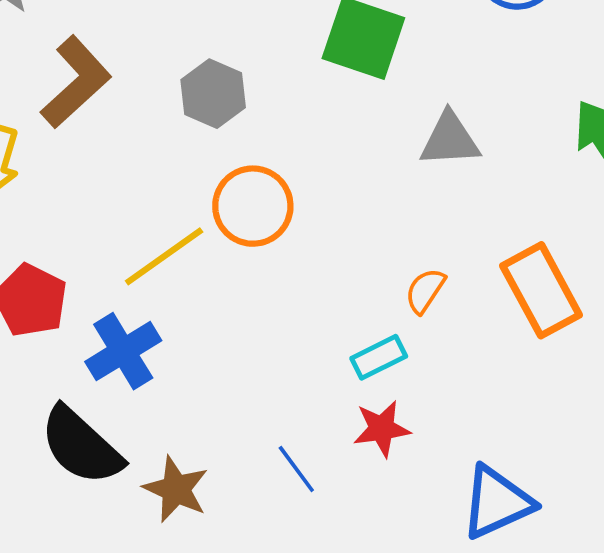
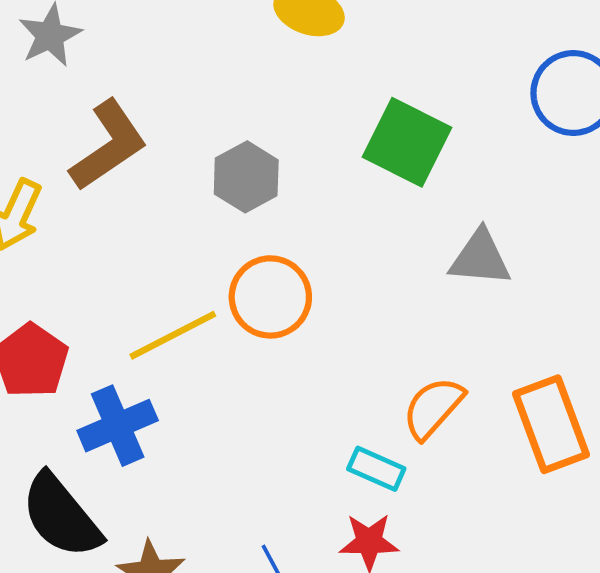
orange semicircle: (425, 291) -> (433, 408), size x1.4
cyan rectangle: (379, 357) -> (376, 469), turned 42

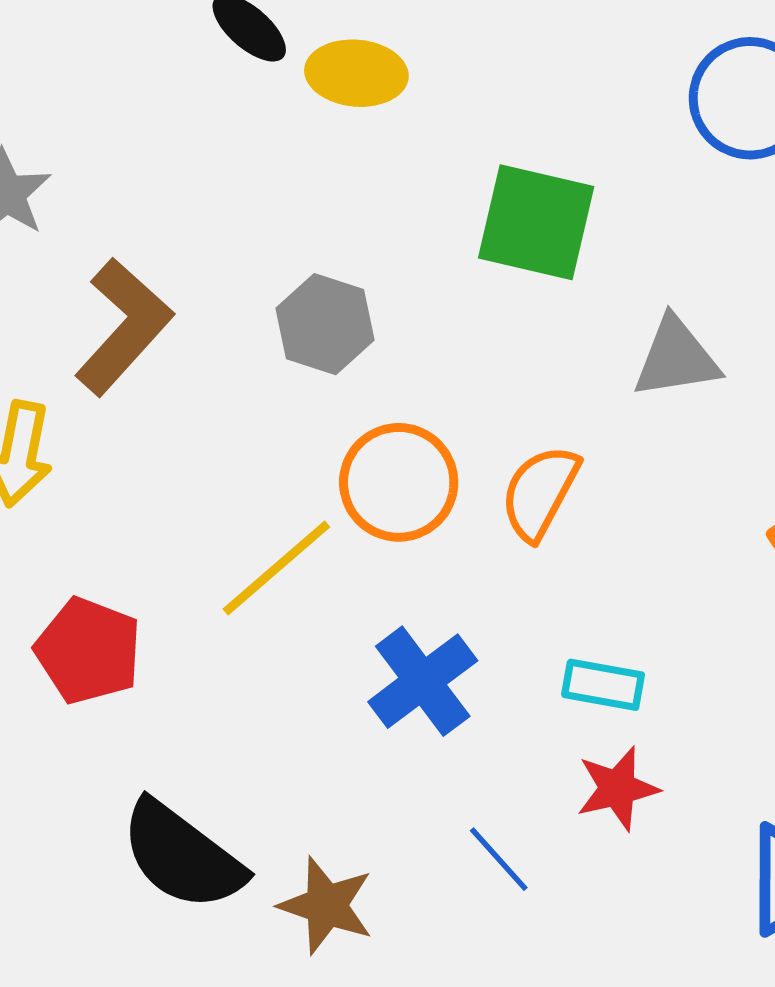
orange semicircle: (433, 408) -> (540, 493), moved
blue cross: (118, 426) -> (423, 681), moved

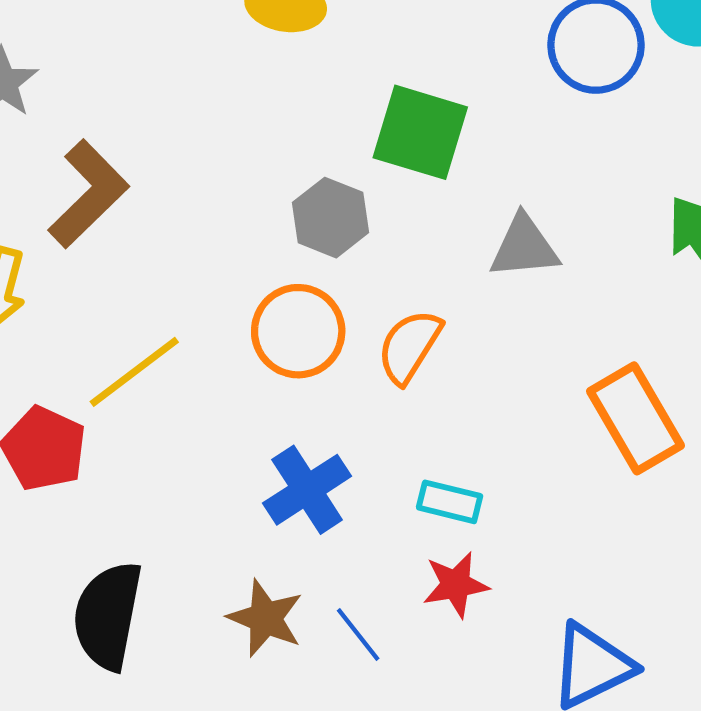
gray hexagon: (325, 324) -> (330, 218), moved
yellow line: (276, 568) -> (134, 372), moved
black semicircle: (182, 856) -> (108, 616), turned 60
brown star: (326, 905) -> (265, 618), moved

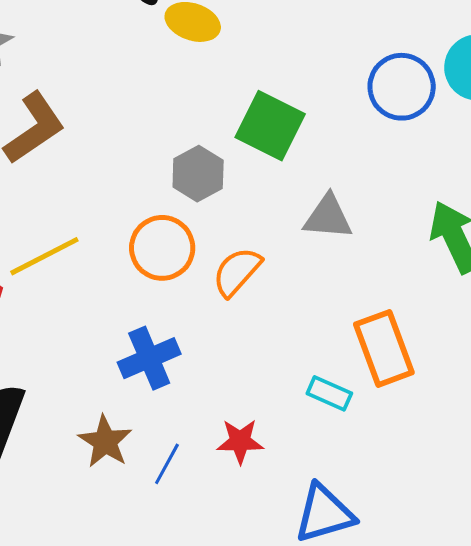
cyan rectangle: (450, 502) -> (329, 393), moved
blue line: (358, 634) -> (167, 464), turned 57

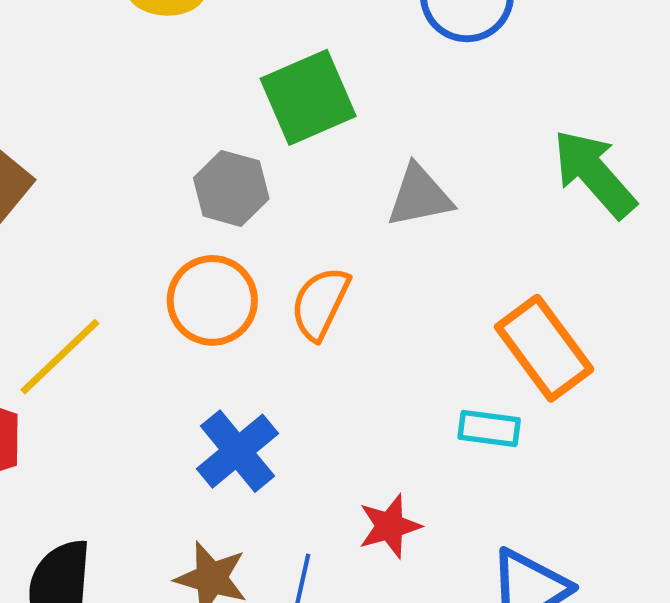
green square: (270, 126) -> (308, 97), turned -34

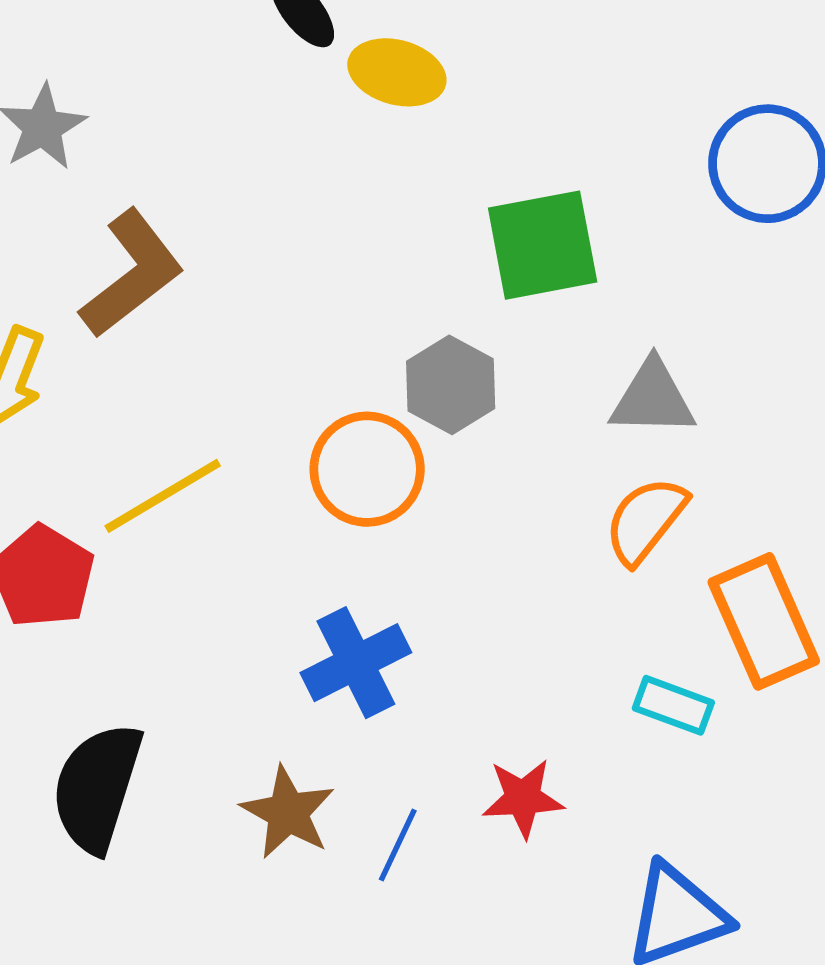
gray hexagon: (231, 188) -> (451, 385), moved
orange semicircle: (320, 303) -> (646, 520), moved

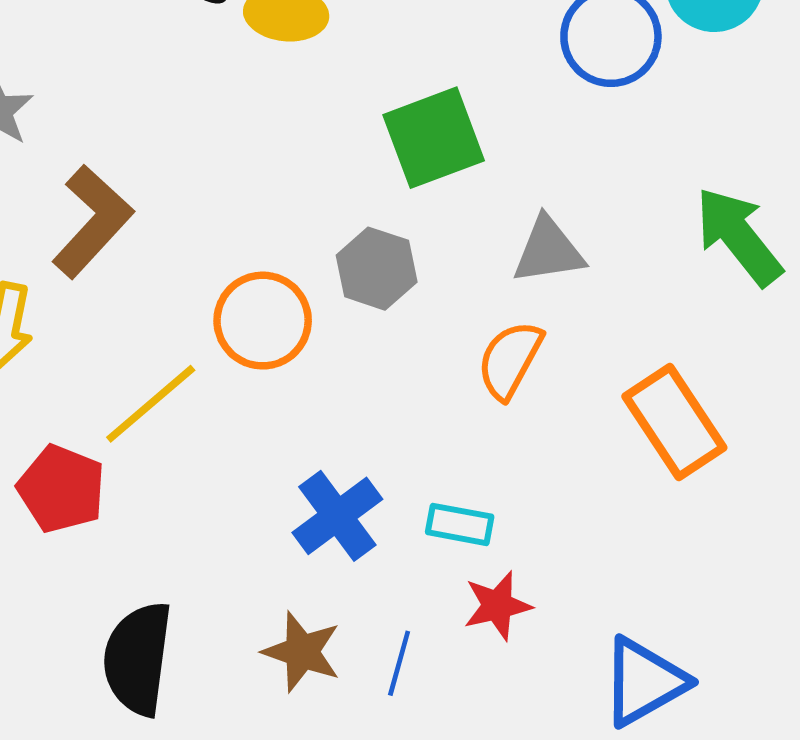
orange circle: (367, 469) -> (263, 321), moved
orange semicircle: (646, 520) -> (510, 360), moved
cyan rectangle: (673, 705) -> (460, 524), moved

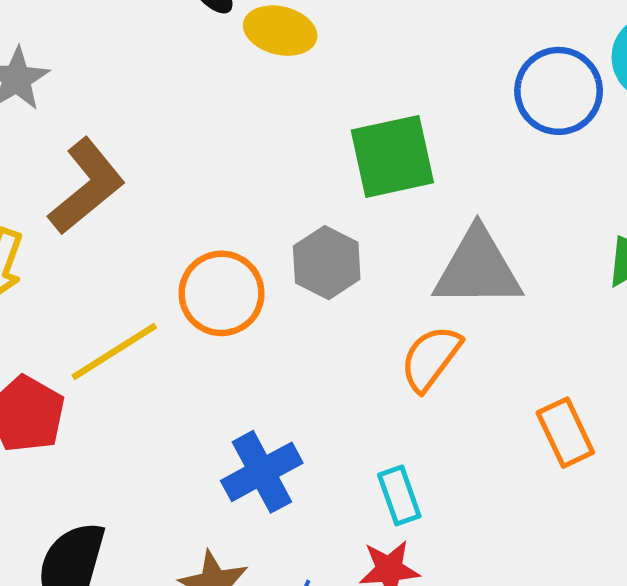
gray triangle: (548, 251) -> (478, 268), size x1.4
orange rectangle: (674, 422) -> (565, 433), size x0.7
cyan rectangle: (460, 524) -> (399, 495), moved, turned 52

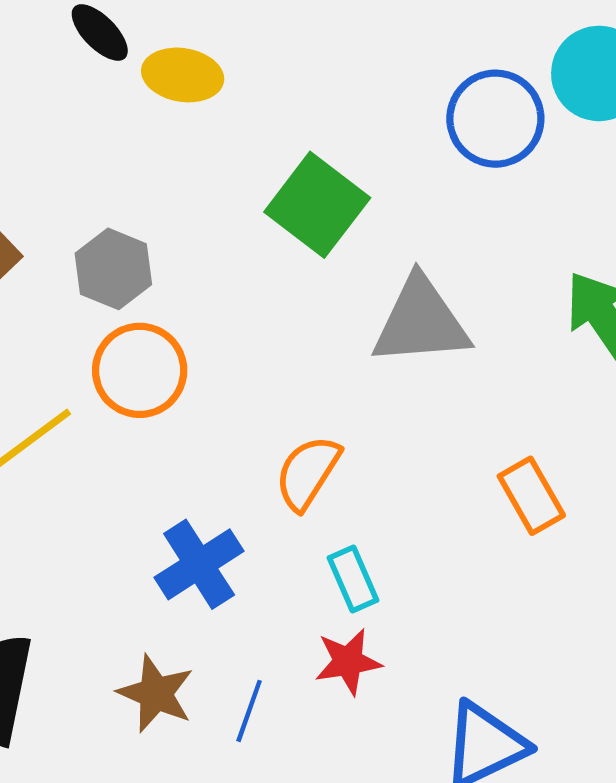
green square: (392, 156) -> (317, 205), turned -36
gray hexagon: (327, 263) -> (113, 269), moved
orange semicircle: (431, 358) -> (308, 473), moved

